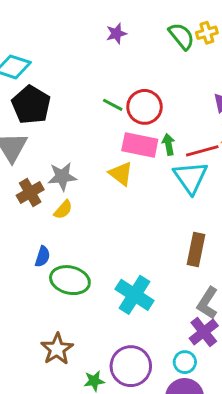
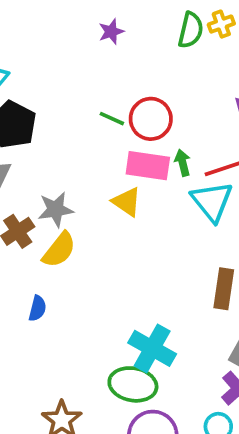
green semicircle: (181, 36) -> (191, 30), turned 56
yellow semicircle: (63, 210) -> (59, 250), size x1.5
green ellipse: (70, 280) -> (133, 384), moved

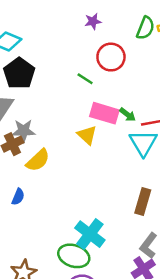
red circle: (151, 119) -> (111, 57), moved
green arrow: (183, 163) -> (128, 115), turned 133
gray star: (56, 210) -> (24, 131), moved

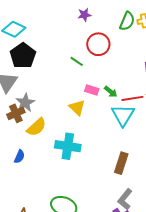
pink rectangle: (104, 113) -> (92, 90), size x0.6
gray star: (24, 131) -> (25, 103), turned -30
cyan cross: (90, 234) -> (68, 146), moved, turned -30

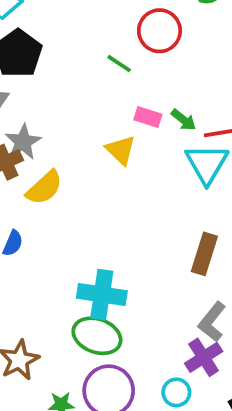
cyan cross: (68, 146) -> (102, 295), moved

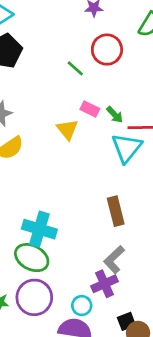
brown rectangle: (204, 254) -> (116, 211), turned -40

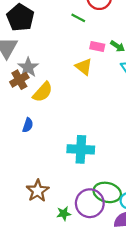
green ellipse: (32, 258) -> (107, 192), moved

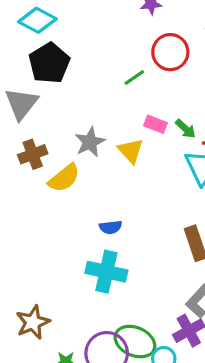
green line: (78, 18) -> (134, 77), turned -72
gray star: (28, 67) -> (90, 142), moved
blue semicircle: (28, 125) -> (111, 227), moved, turned 56

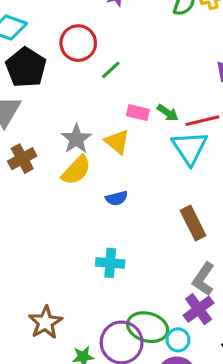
red circle: (170, 52) -> (78, 43), moved
yellow semicircle: (64, 178) -> (76, 170), moved
blue semicircle: (111, 227) -> (117, 198), moved
cyan cross: (106, 272) -> (110, 263), size x0.7

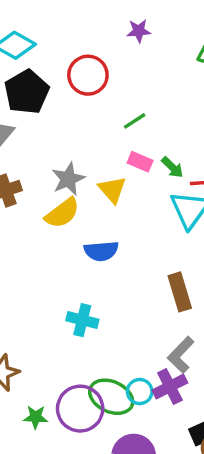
green line: (111, 70) -> (135, 121), moved
blue semicircle: (117, 198) -> (101, 251), size x1.4
cyan circle: (178, 340) -> (140, 392), moved

